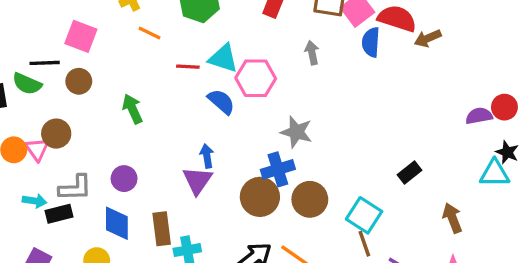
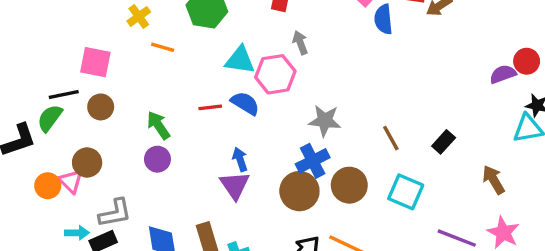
gray arrow: (312, 53) -> (300, 43), moved
red line: (188, 67) -> (210, 107), moved
green semicircle: (27, 84) -> (50, 118), turned 112
purple circle: (124, 179) -> (157, 159), moved
brown line: (364, 244) -> (391, 138), moved

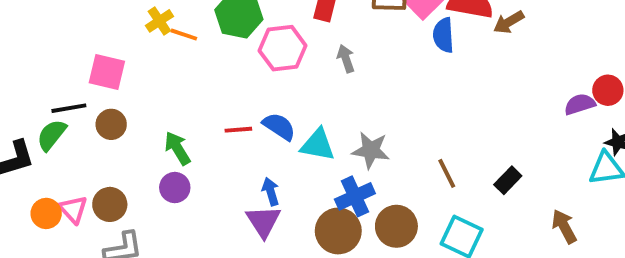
orange line: (163, 47) -> (184, 35), moved
cyan triangle: (240, 60) -> (318, 145), moved
pink hexagon: (275, 74) -> (283, 48), moved
brown circle: (87, 162) -> (110, 204), moved

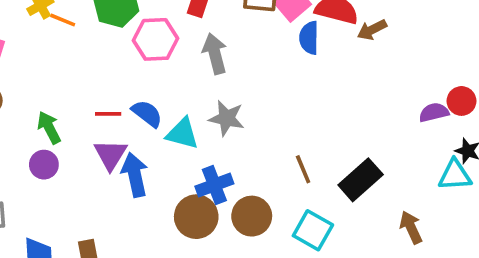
gray arrow: (346, 59) -> (215, 54), size x1.5
gray star: (371, 150) -> (227, 118), moved
black rectangle: (508, 180) -> (361, 180), size x1.6
blue arrow: (271, 191) -> (135, 175), size x1.6
purple triangle: (263, 221) -> (110, 155), moved

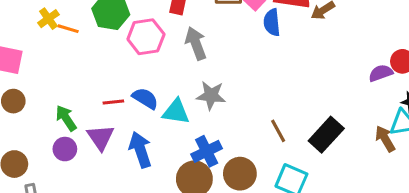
purple triangle: (110, 155) -> (100, 137), moved
brown arrow: (411, 227) -> (385, 139), moved

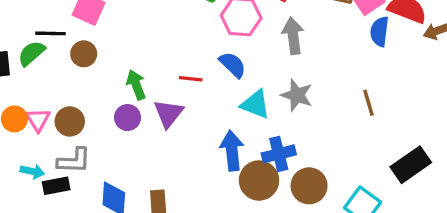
blue semicircle: (145, 98) -> (233, 65), moved
brown line: (278, 131) -> (368, 103), moved
blue arrow: (140, 150) -> (232, 151), moved

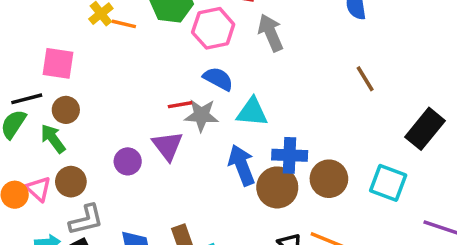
green arrow: (136, 85) -> (53, 139), moved
gray star: (297, 95) -> (201, 115), moved
blue cross: (279, 154) -> (290, 155), turned 32

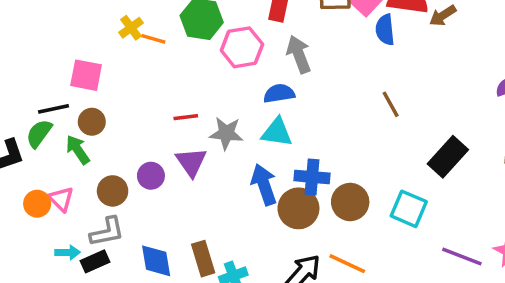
blue semicircle: (218, 79) -> (279, 93), moved, turned -40
red line: (180, 105) -> (186, 117), moved
brown circle: (71, 182) -> (113, 191), moved

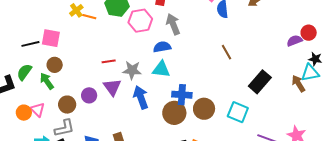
black line: (53, 109) -> (30, 44), moved
blue arrow: (264, 185) -> (141, 97), moved

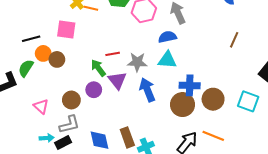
pink square: (51, 38) -> (66, 29), moved
brown line: (226, 52) -> (234, 40), turned 56
green arrow: (47, 81) -> (98, 68), moved
orange circle: (24, 113) -> (43, 53), moved

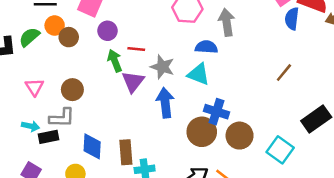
purple circle: (94, 90) -> (108, 31), moved

